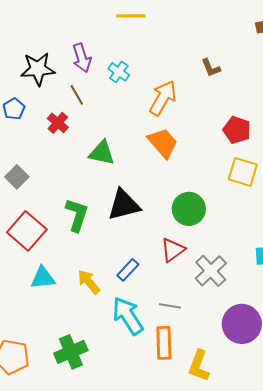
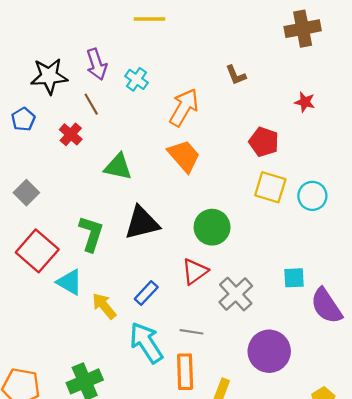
cyan triangle: (43, 278) -> (70, 282), moved, turned 36

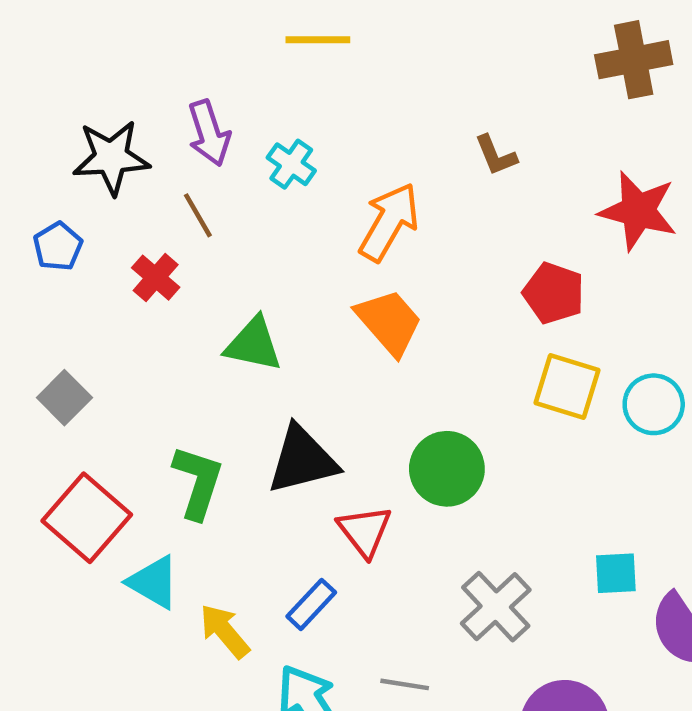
red star: (305, 102) -> (638, 211), size x1.8
red triangle: (195, 271) -> (365, 531), moved, turned -32

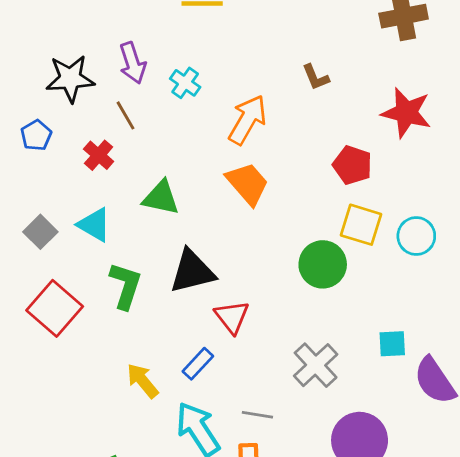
green circle: (447, 469) -> (323, 264), moved
cyan triangle: (153, 582) -> (94, 225), moved

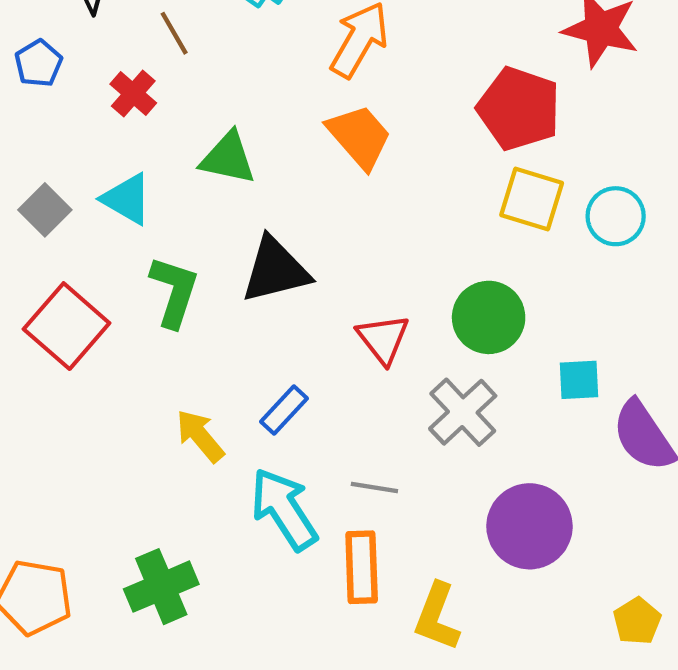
red pentagon: (352, 165) -> (519, 109), size x1.4
green circle: (323, 264) -> (489, 317), moved
red triangle: (232, 317) -> (383, 339), moved

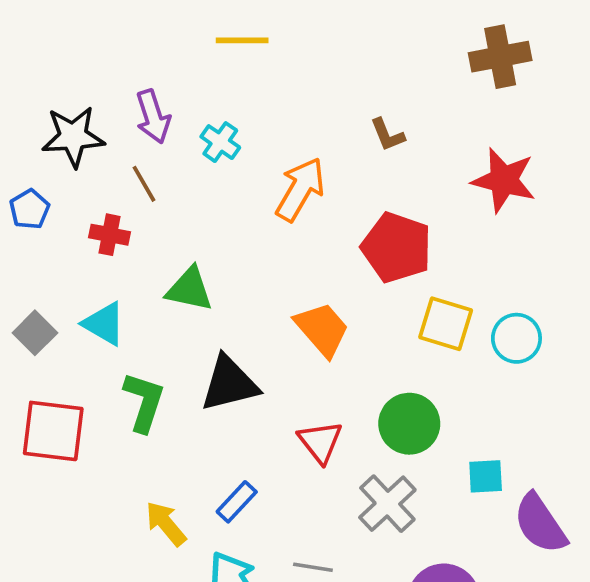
red cross: (133, 93) -> (109, 235), turned -30
red pentagon: (519, 109) -> (397, 247), moved
orange trapezoid: (359, 137) -> (322, 329), moved
red square: (67, 326) -> (53, 431), turned -34

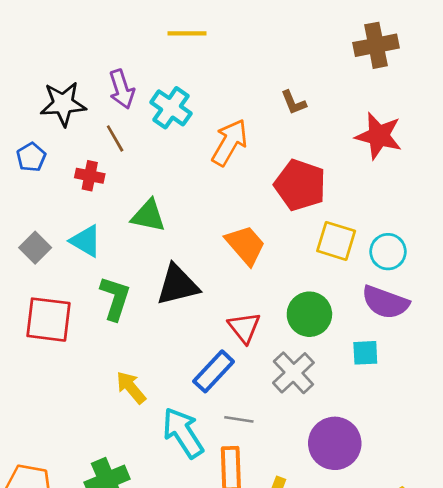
cyan cross: (220, 142) -> (171, 108), size x1.4
blue rectangle: (237, 502) -> (214, 371), moved, size x1.4
purple semicircle: (540, 524) -> (385, 302), moved, turned -36

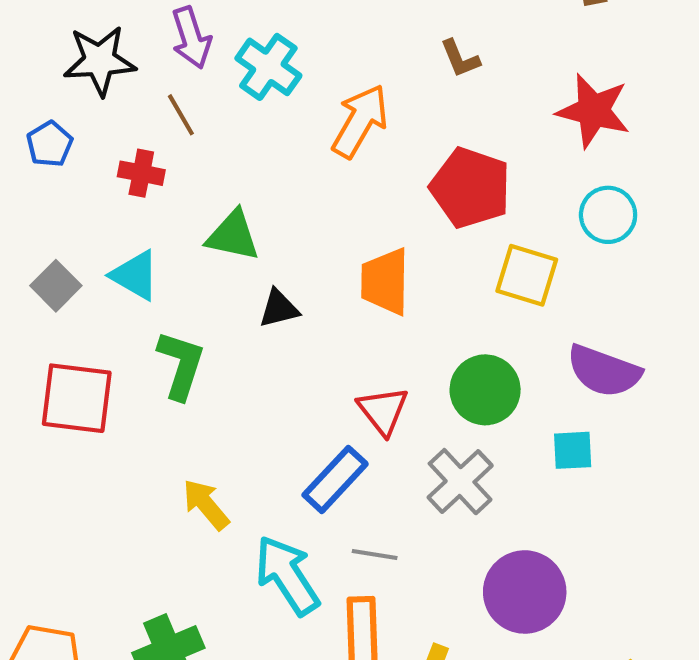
orange trapezoid: (246, 245) -> (385, 282), turned -138
cyan circle: (388, 252) -> (608, 215), moved
black triangle: (178, 285) -> (279, 309), moved, size x0.6

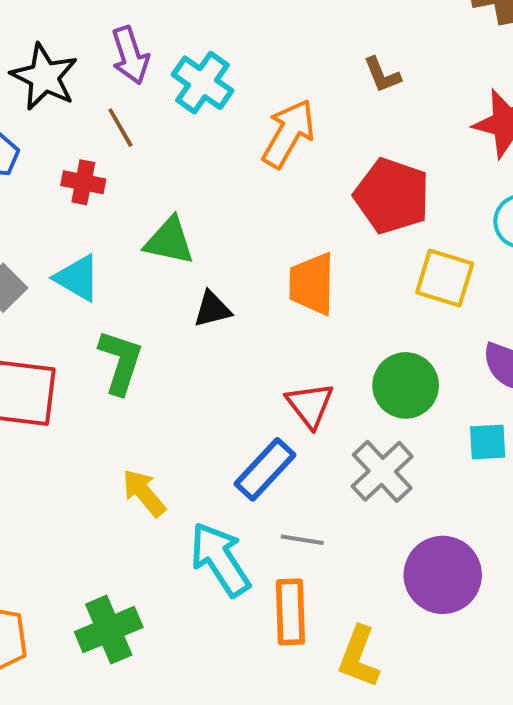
black star: (100, 61) -> (44, 77), turned 30

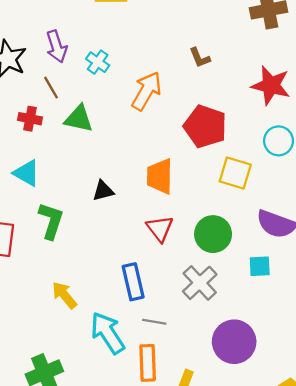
cyan cross: (202, 83) -> (98, 62), size x0.7
green triangle: (169, 241) -> (79, 119), moved
red triangle: (310, 405) -> (160, 229), moved
blue rectangle: (265, 469) -> (133, 282), turned -56

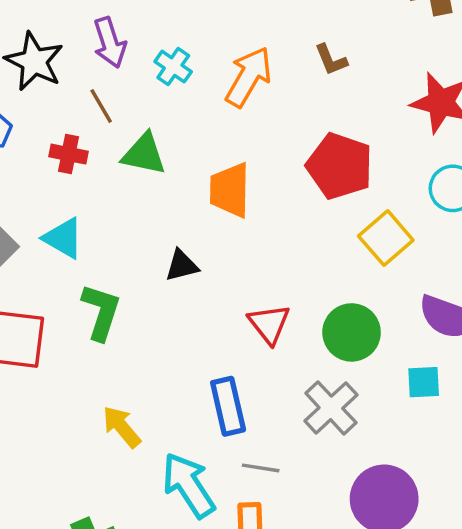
orange arrow: (146, 91) -> (249, 77), moved
yellow square: (235, 173) -> (386, 238), turned 32
orange trapezoid: (160, 176) -> (230, 190), moved

